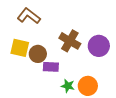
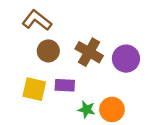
yellow square: (20, 48) -> (34, 89), moved
brown circle: (38, 54) -> (48, 51), moved

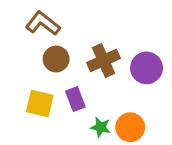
brown cross: (89, 52) -> (104, 61), turned 36
purple rectangle: (65, 85) -> (75, 99), turned 66

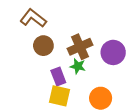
yellow square: (40, 103) -> (59, 96), moved
green star: (101, 127) -> (78, 66), moved

